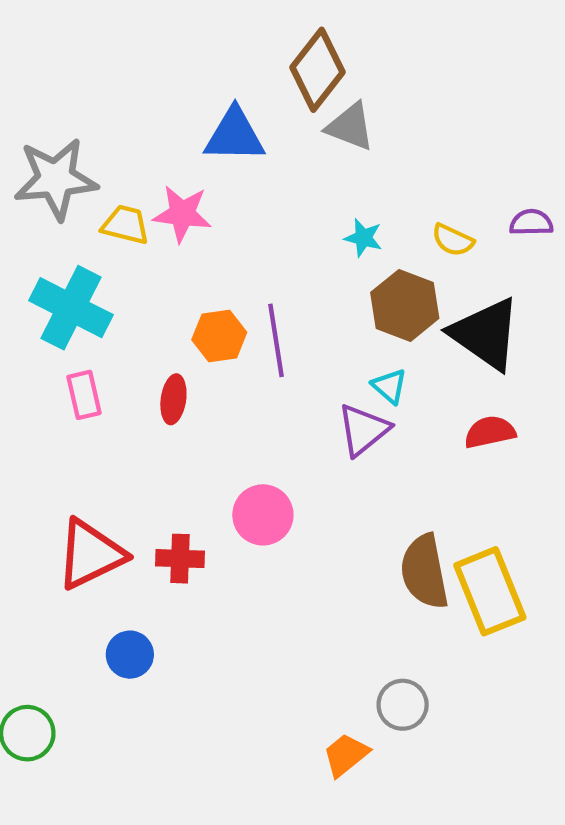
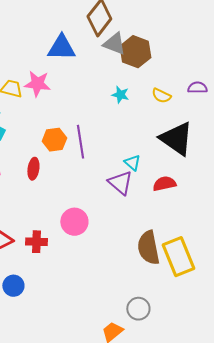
brown hexagon: (405, 305) -> (135, 52), moved
purple triangle: (363, 430) -> (120, 183), turned -40
red semicircle: (490, 432) -> (164, 184), moved

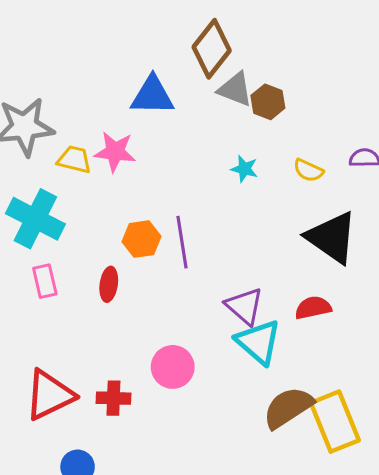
brown hexagon: (135, 52) -> (268, 102), size x0.7
cyan triangle: (132, 163) -> (258, 342), moved, size x1.8
brown semicircle: (148, 248) -> (288, 407), turned 68

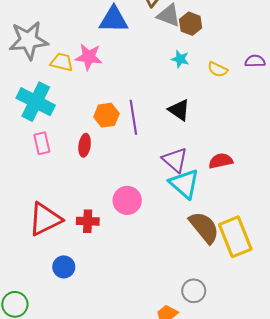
cyan star: (244, 169) -> (180, 59), moved
black triangle: (332, 237) -> (179, 110), moved, size x0.6
brown semicircle: (288, 407) -> (204, 227), turned 84

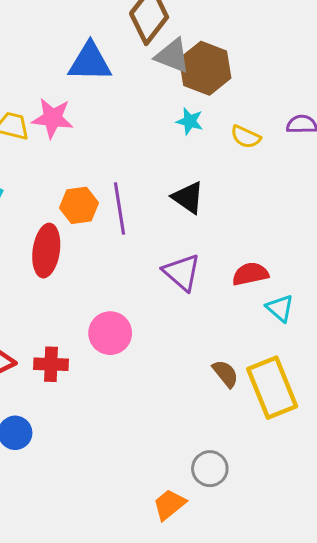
brown hexagon: (191, 24) -> (205, 68), size x1.5
red ellipse: (85, 145) -> (46, 251), size x1.5
cyan triangle: (184, 184) -> (280, 308), moved, size x0.6
brown semicircle: (204, 227) -> (225, 374), size x0.6

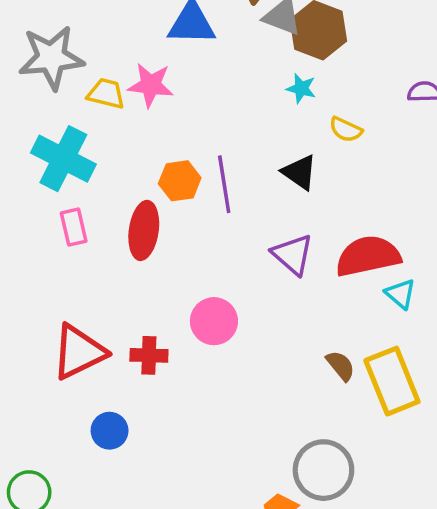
yellow semicircle: (246, 137) -> (346, 129), moved
red semicircle: (250, 274) -> (368, 256), size x1.6
gray circle: (210, 469) -> (323, 470), size x1.5

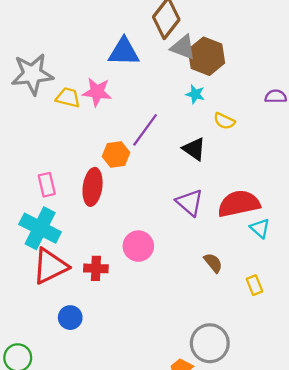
cyan cross: (63, 159) -> (40, 228), moved
purple line: (224, 184) -> (145, 130), moved, turned 45
brown semicircle: (341, 366) -> (213, 263), moved
yellow rectangle: (392, 381) -> (254, 285), size x0.5

